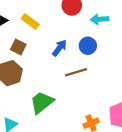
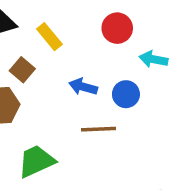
blue arrow: (60, 48) -> (83, 87), turned -126

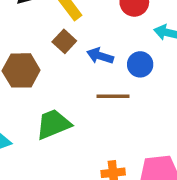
brown square: (22, 70) -> (64, 41), moved

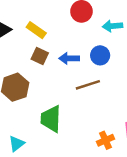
green trapezoid: (53, 124) -> (51, 119), turned -48

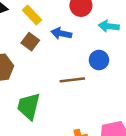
blue circle: (100, 55) -> (99, 60), moved
blue arrow: (69, 58) -> (61, 33), moved

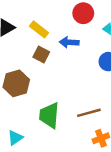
brown line: (72, 80) -> (89, 113), moved

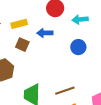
yellow rectangle: (39, 29) -> (19, 24), turned -49

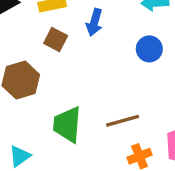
blue arrow: (45, 33) -> (94, 22), turned -77

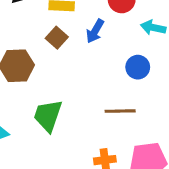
brown line: (123, 121) -> (120, 111), moved

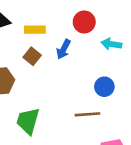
blue circle: (138, 67) -> (104, 87), moved

